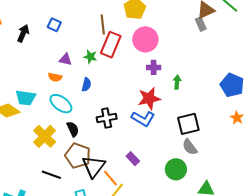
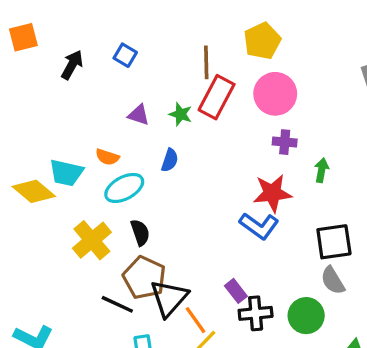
orange semicircle: (55, 77) -> (107, 157), moved
cyan ellipse: (61, 104) -> (124, 188), turned -70
black cross: (107, 118) -> (256, 313), moved
black line: (51, 175) -> (117, 304), moved

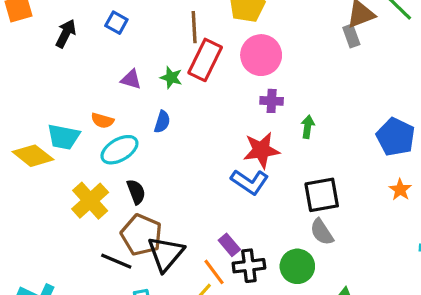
orange line: (195, 320) -> (214, 272), moved

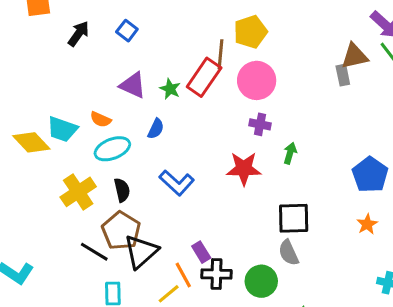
brown line: (194, 27) -> (220, 54), moved
purple triangle: (131, 79) -> (133, 85), size x1.4
blue L-shape: (250, 182) -> (177, 183), moved

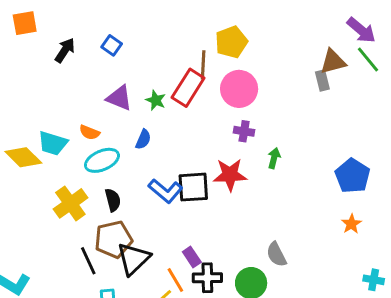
black square: (294, 218) -> (193, 187), moved
brown pentagon: (121, 231) -> (113, 239), turned 30
black line: (94, 252) -> (88, 261), turned 36

